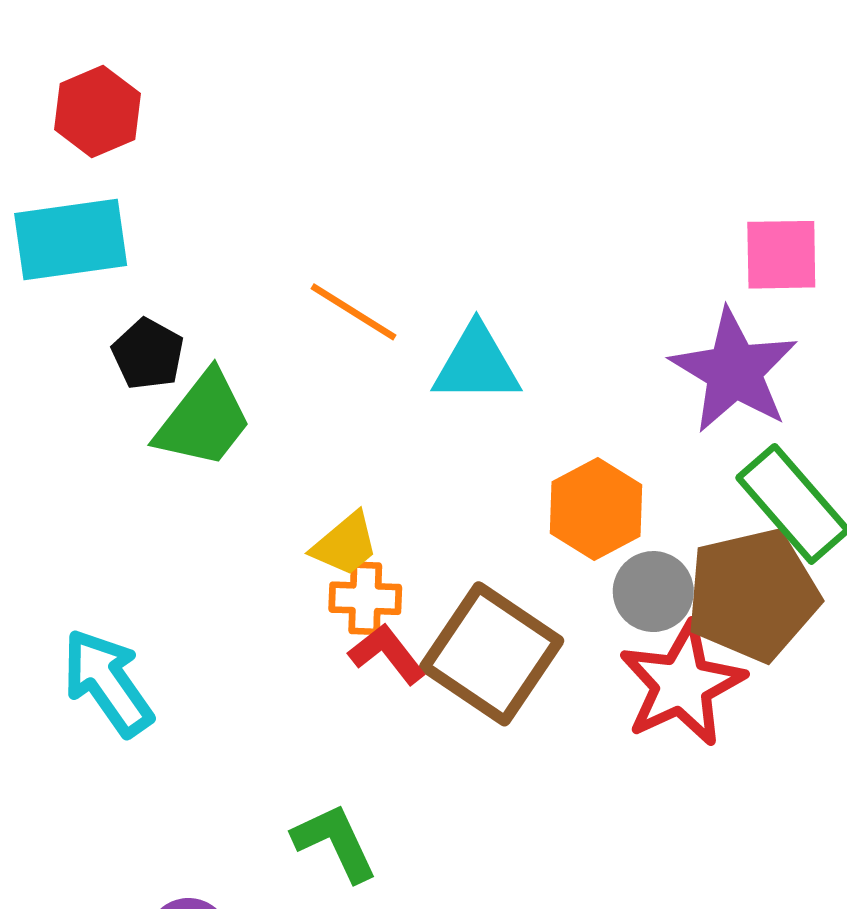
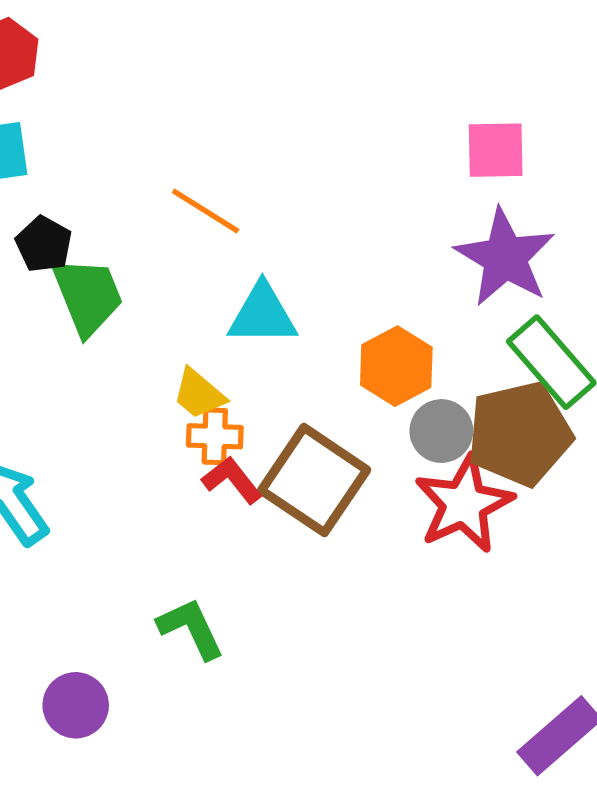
pink square: (781, 255) -> (496, 150), moved
cyan triangle: (476, 364) -> (262, 314), moved
green trapezoid: (204, 420) -> (88, 296), turned -60
yellow trapezoid: (345, 544) -> (199, 394), turned 80

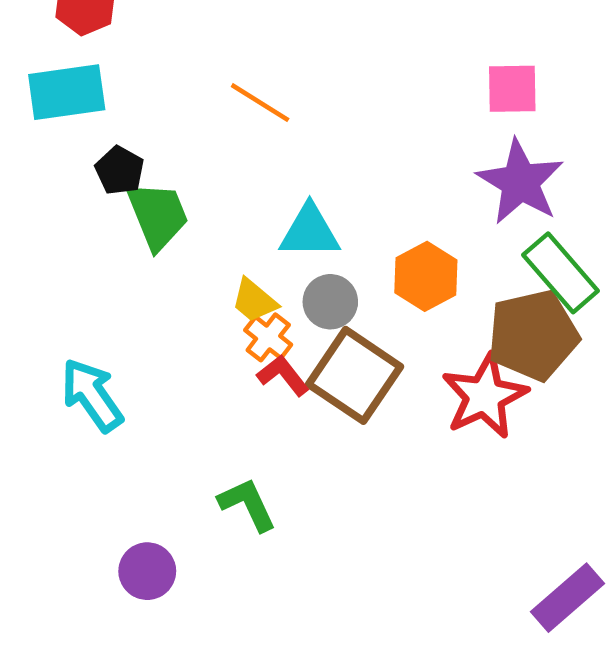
orange line: (206, 211) -> (260, 103), moved
gray circle: (441, 431) -> (330, 302), moved
orange cross: (215, 436) -> (268, 337), turned 36

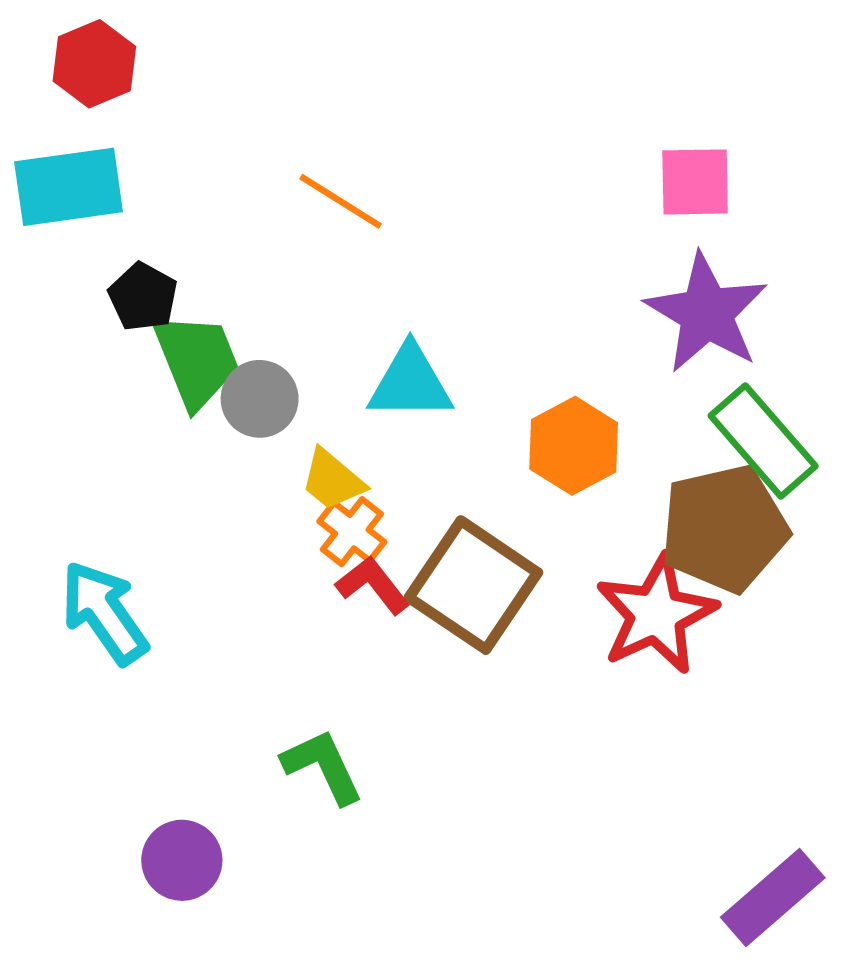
gray circle: (330, 302) -> (260, 399), moved

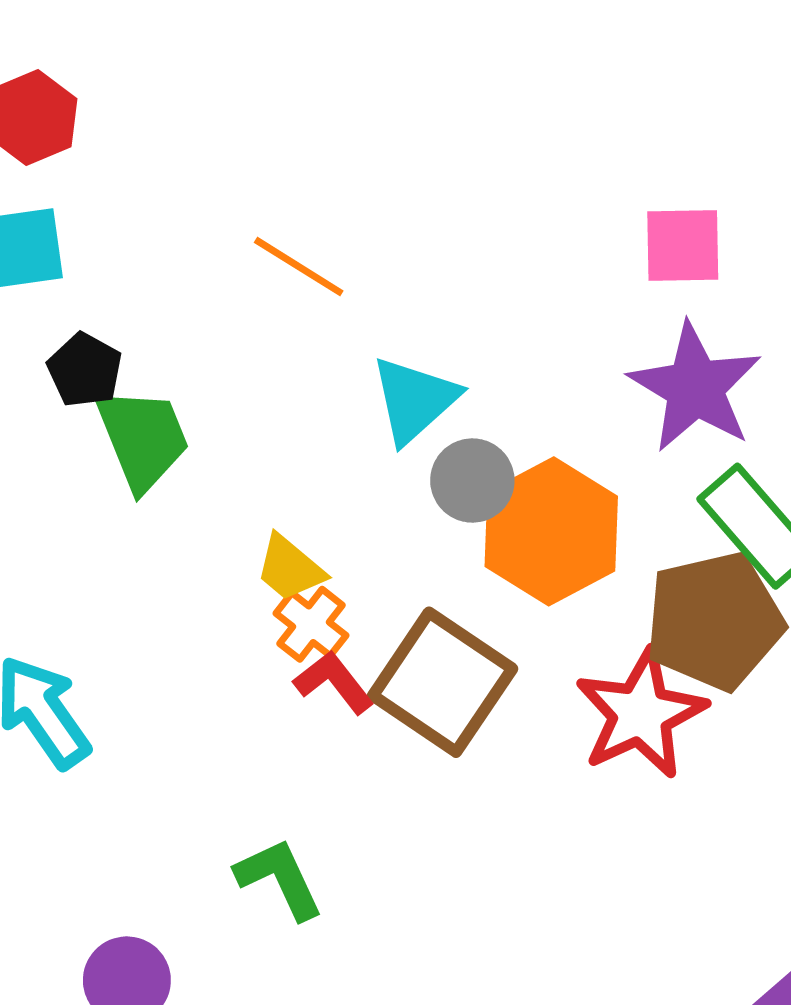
cyan triangle: (410, 383) -> (414, 400), moved, turned -42
gray circle: (260, 399) -> (472, 481), moved
orange hexagon: (574, 446) -> (551, 531), size x1.4

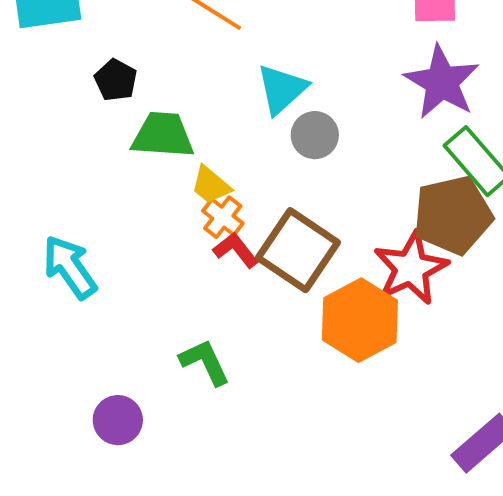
black pentagon: (85, 370) -> (116, 80), moved
green trapezoid: (143, 438) -> (163, 135), moved, turned -64
orange hexagon: (551, 531) -> (360, 320), moved

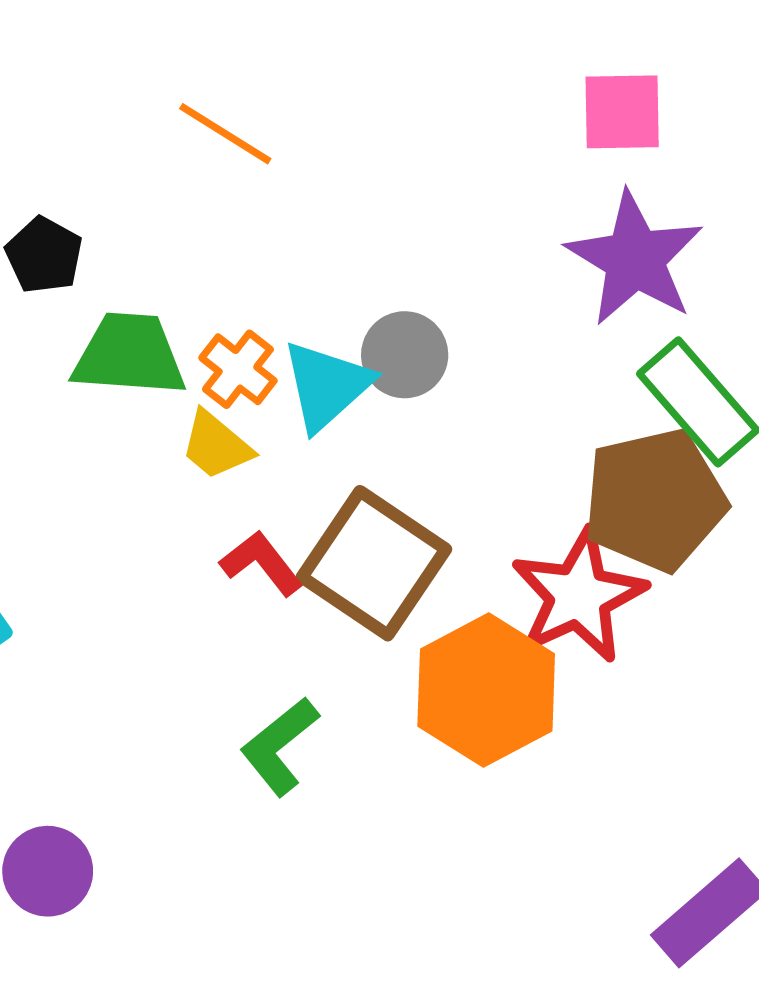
cyan triangle: (282, 89) -> (327, 386), moved
orange cross: (223, 217) -> (238, 369), moved
green L-shape: (205, 362) -> (280, 746), moved, turned -104

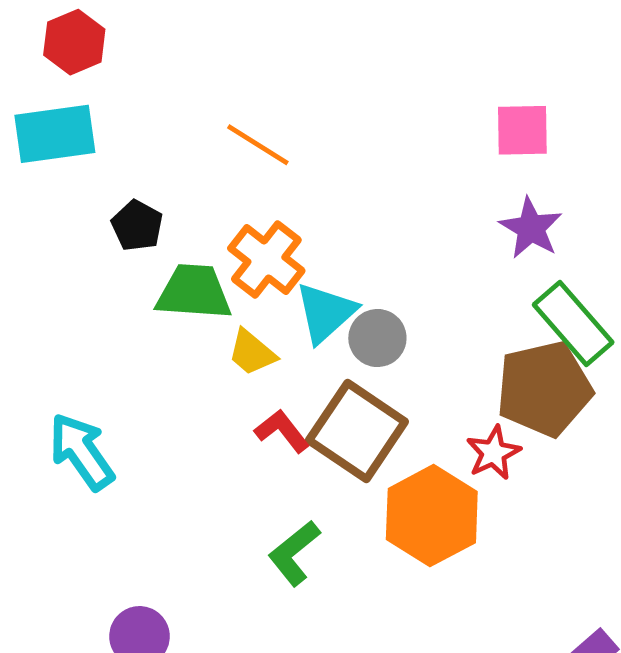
purple star: (635, 259) -> (531, 228), size x0.7
gray circle: (405, 355) -> (377, 338), moved
orange cross: (238, 369) -> (266, 259), moved, size x1.5
red star: (579, 596) -> (493, 453), size x0.6

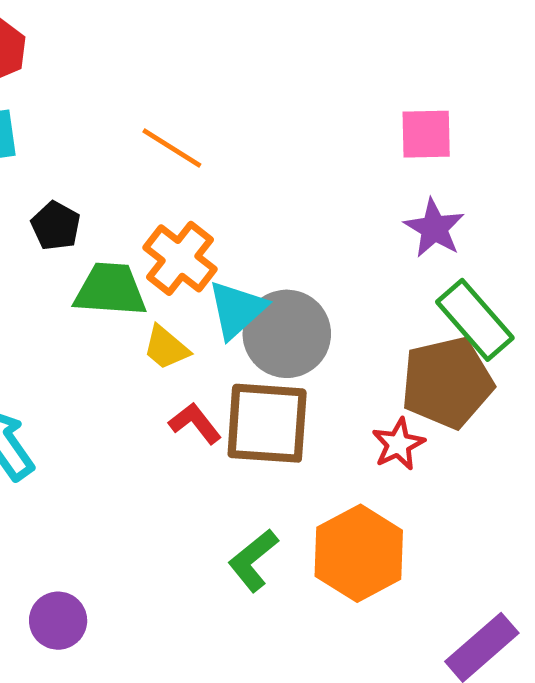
gray circle: (377, 338) -> (287, 334), size x1.6
brown square: (357, 431) -> (267, 423), turned -30
orange hexagon: (432, 516) -> (359, 553), moved
green L-shape: (294, 553) -> (253, 560), moved

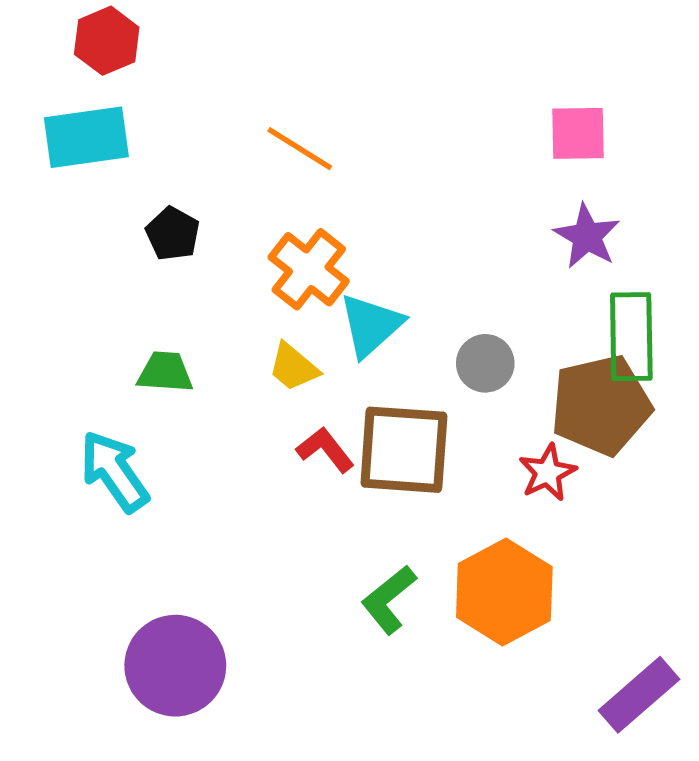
green trapezoid: (110, 290) -> (165, 372), moved, size x0.7
green rectangle: (475, 320) -> (631, 337), turned 40
gray circle: (287, 334) -> (485, 363), moved, size x0.6
purple circle: (58, 621) -> (175, 666), size x1.6

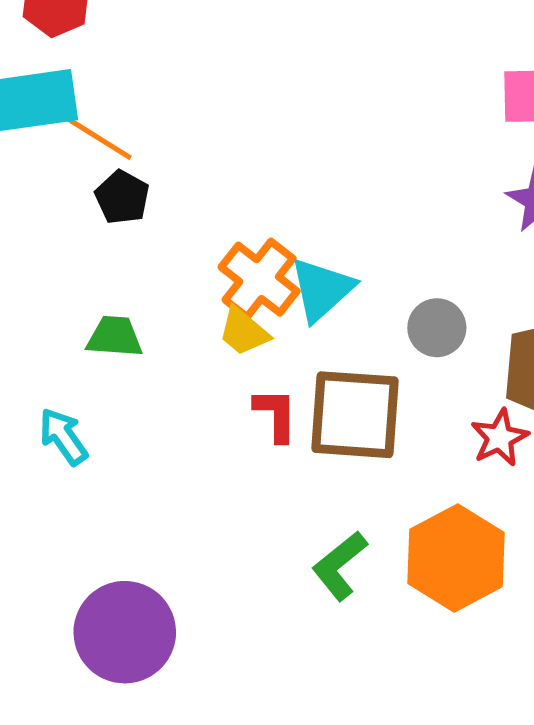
orange line: (300, 149) -> (99, 138), moved
orange cross: (309, 269) -> (259, 279), moved
red L-shape: (325, 450) -> (276, 415), turned 38
cyan arrow: (114, 471) -> (63, 436), size x0.7

